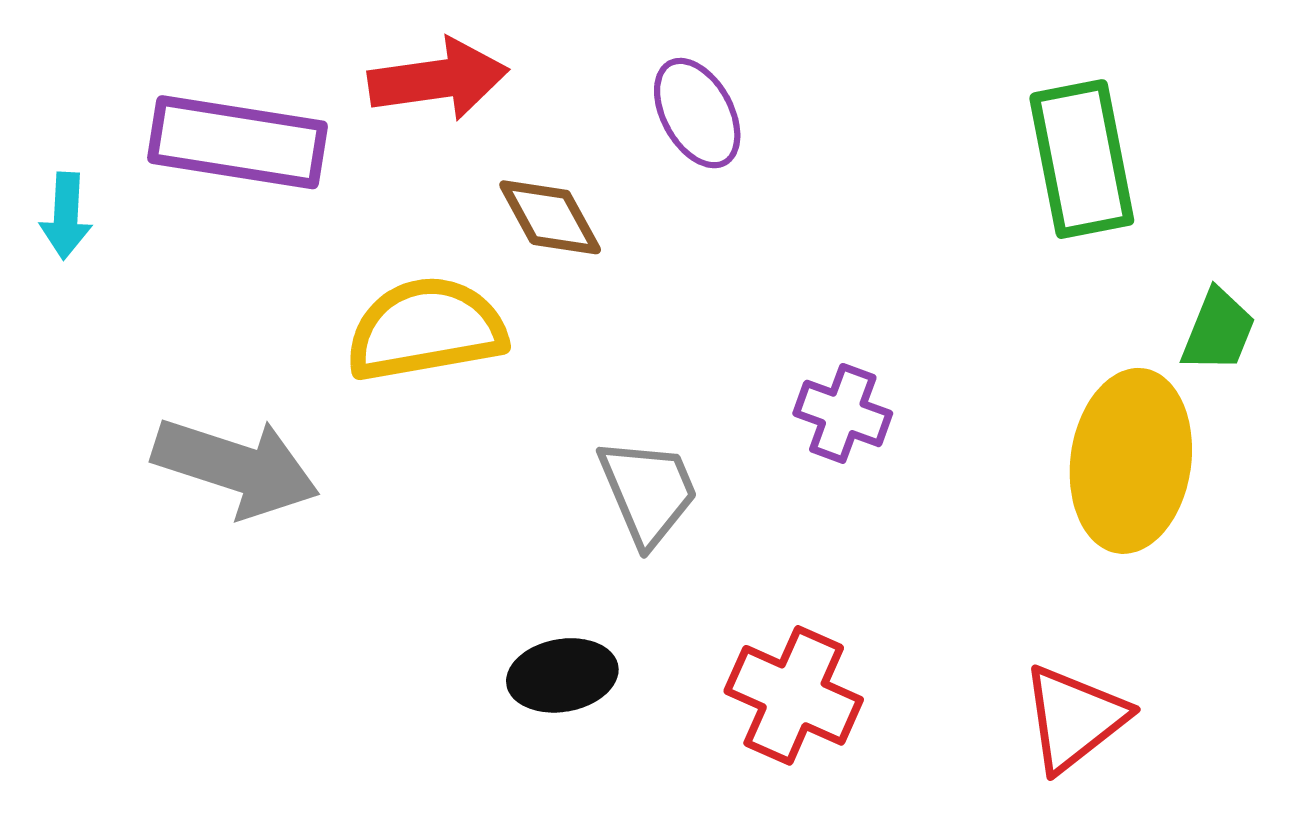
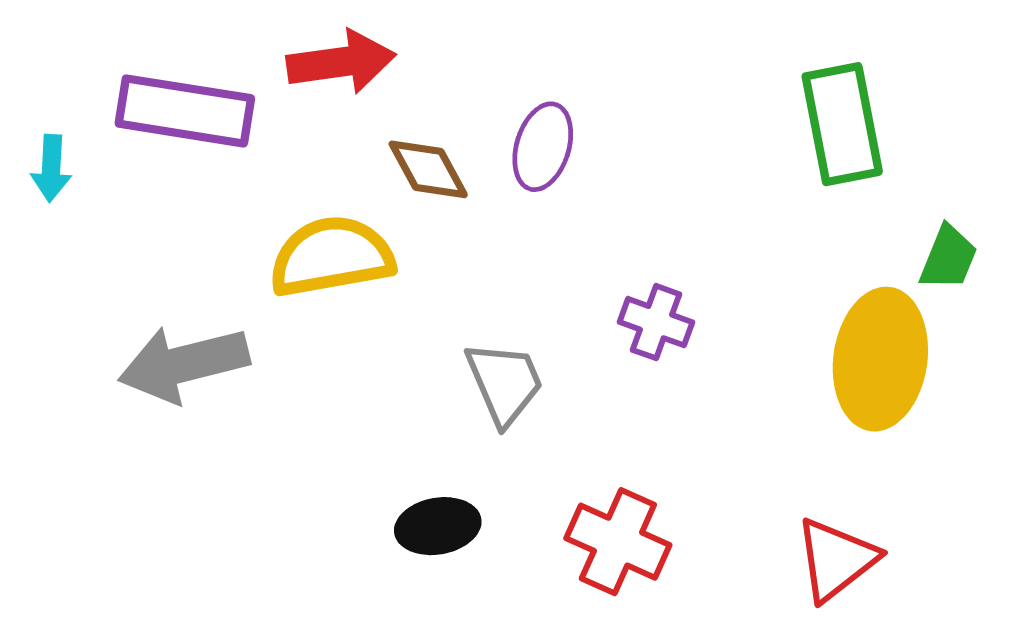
purple ellipse: (697, 113) -> (543, 147), moved, turned 46
gray arrow: (236, 467) -> (184, 364), turned 148

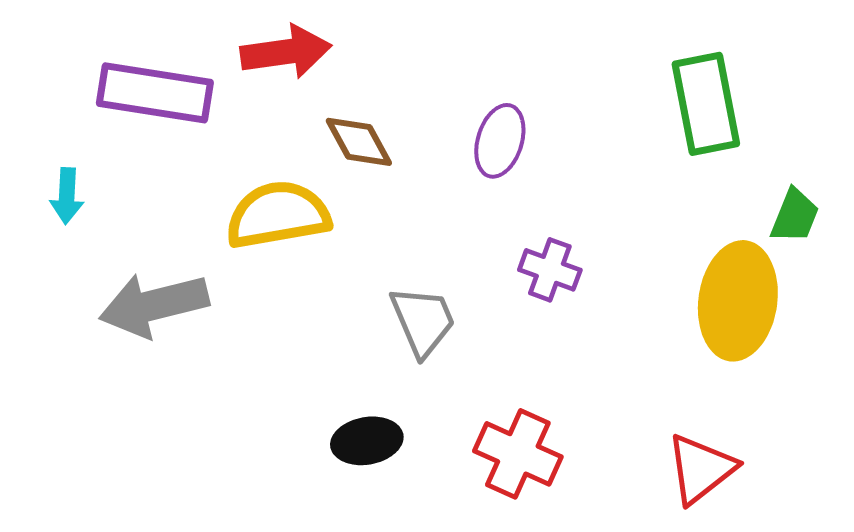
purple ellipse: (543, 147) -> (500, 141), moved
cyan arrow: (51, 168) -> (67, 196), moved

